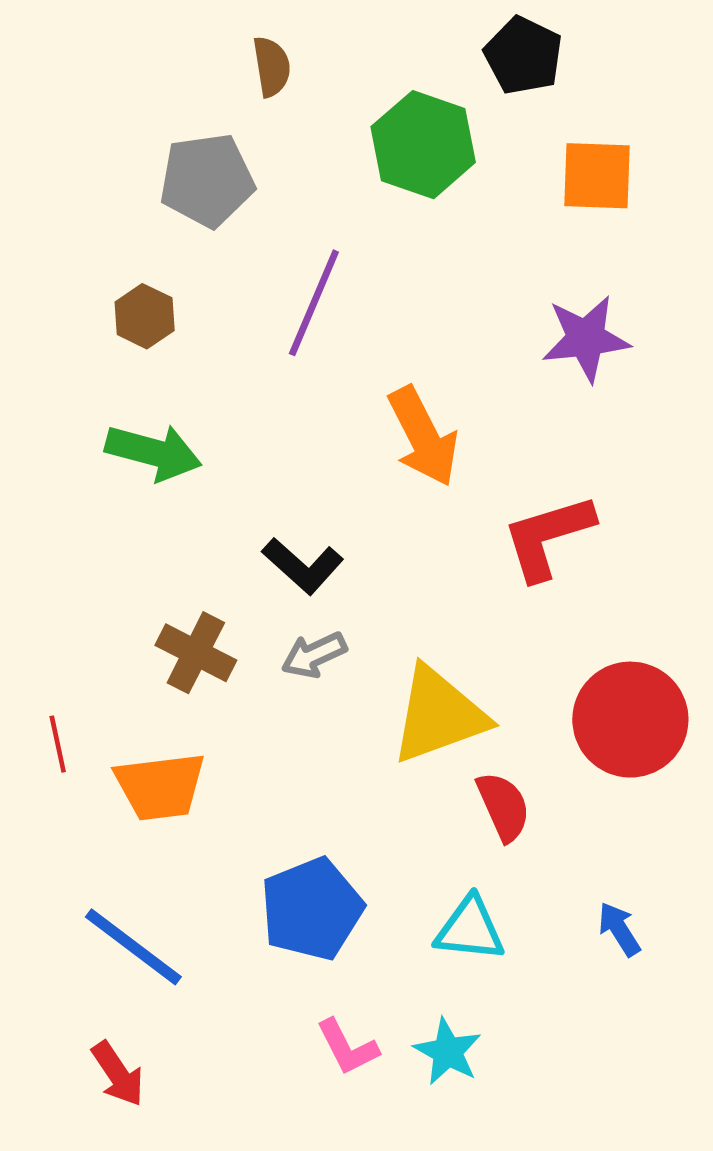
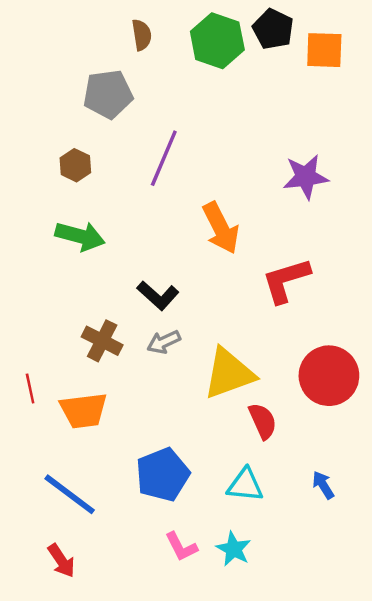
green hexagon: (423, 145) -> (217, 41), moved
orange square: (597, 176) -> (324, 50), moved

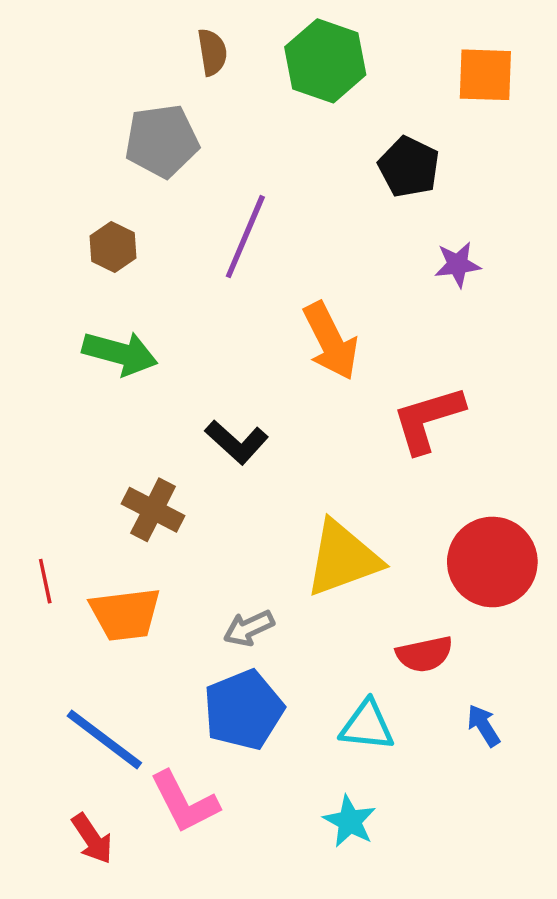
black pentagon: (273, 29) -> (409, 167), moved
purple star: (306, 177) -> (458, 264), size x0.7
gray arrow: (164, 342) -> (249, 628), moved
red semicircle: (263, 421) -> (424, 654), moved, turned 102
pink L-shape: (181, 547) -> (184, 802), moved, size x1.4

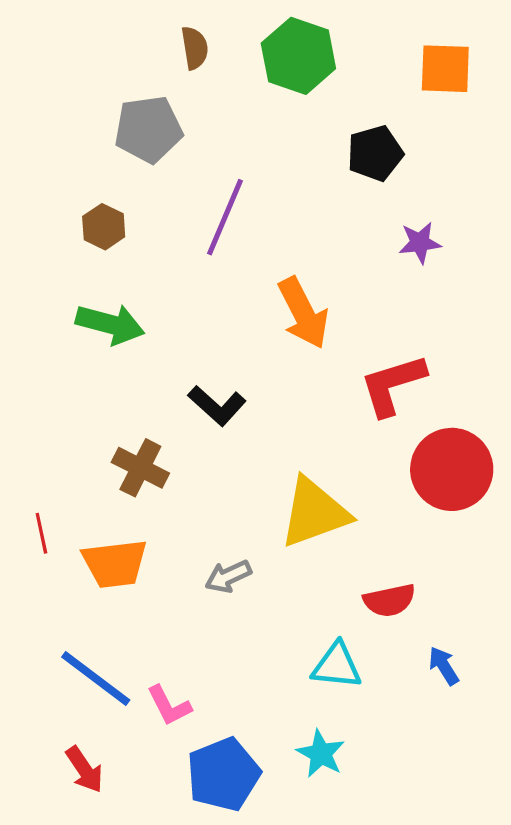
black pentagon: (409, 167) -> (375, 153), turned 30
red circle: (492, 562) -> (452, 469), moved
blue pentagon: (244, 710) -> (223, 774), moved
pink L-shape: (184, 802) -> (169, 706), moved, size x0.7

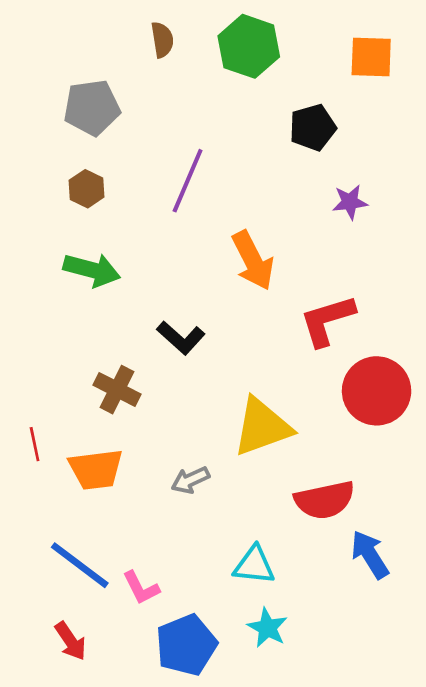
gray pentagon: (148, 129) -> (92, 108), moved
red semicircle: (389, 600) -> (325, 500), size x1.4
cyan triangle: (337, 666) -> (254, 565), moved
blue arrow: (444, 666) -> (370, 555), size x1.5

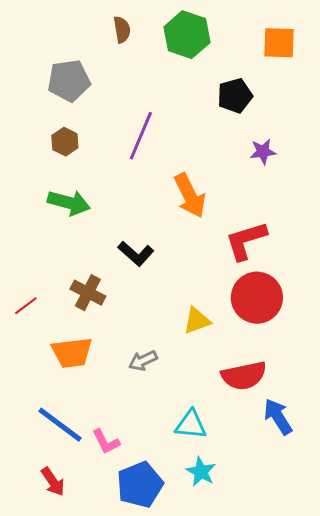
red circle: (377, 391) -> (257, 298), moved
yellow triangle: (262, 427) -> (197, 321), size x0.6
red line: (35, 444) -> (26, 306), moved, turned 65

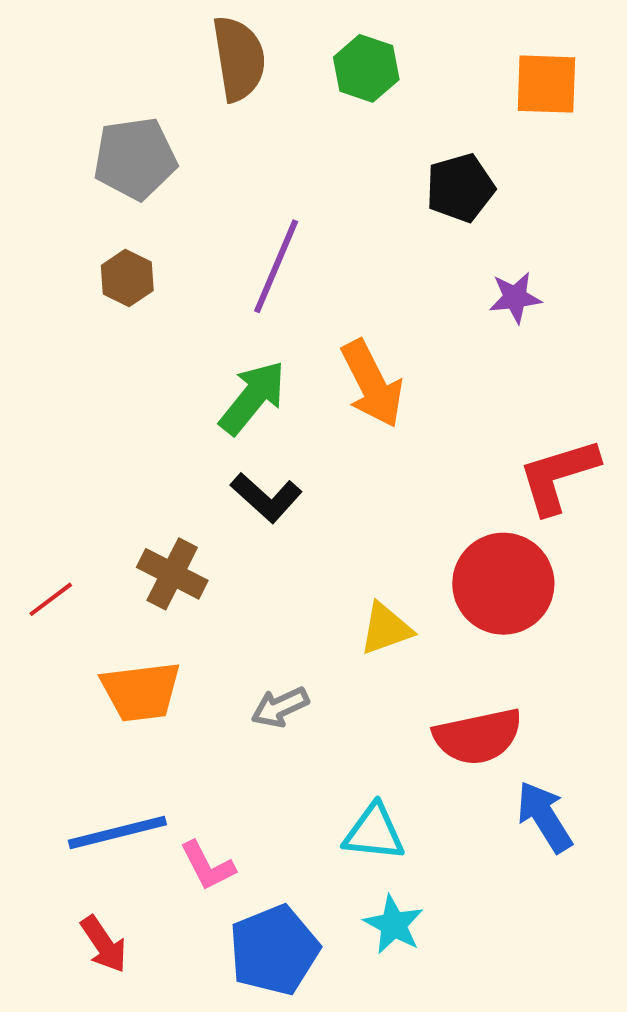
brown semicircle: (122, 30) -> (239, 59), size x1.6
green hexagon: (187, 35) -> (366, 68), size x0.7
green arrow: (69, 203) -> (253, 398), moved, turned -66
red L-shape: (246, 241) -> (558, 476), moved
blue line: (60, 425) -> (117, 832), turned -51

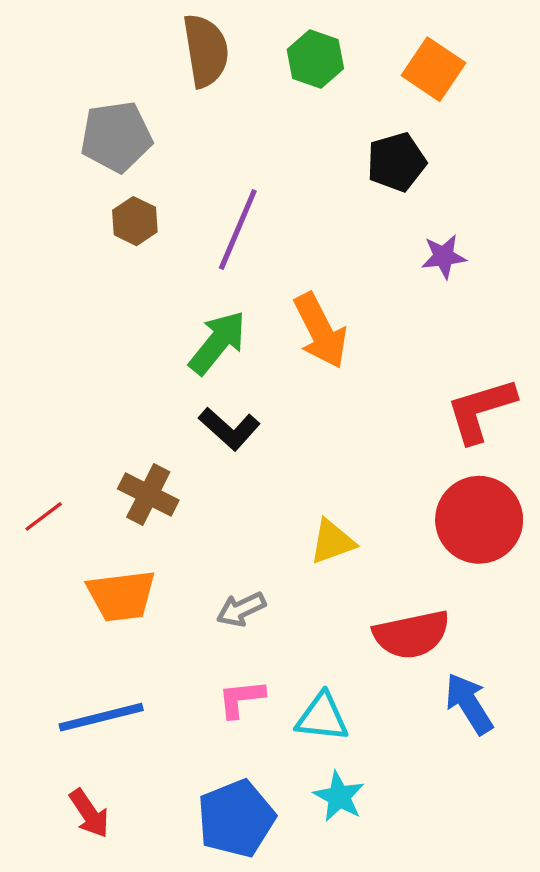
orange square: (546, 84) -> (434, 69), moved, turned 32
brown hexagon: (127, 278) -> (135, 221), moved
red circle: (503, 584) -> (479, 520), moved
pink L-shape: (208, 866) -> (241, 699), moved, turned 111

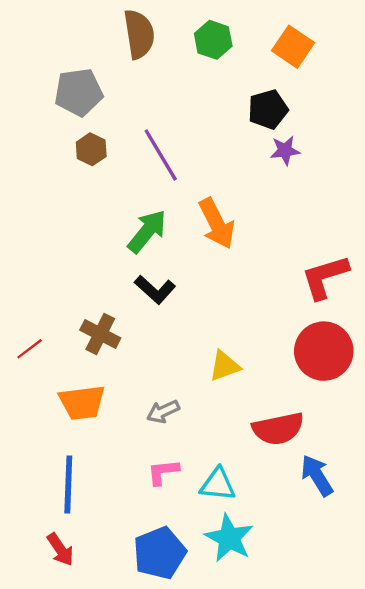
purple line: (238, 230) -> (161, 155), turned -54
purple star: (444, 257) -> (285, 150), moved
blue line: (101, 717) -> (68, 485), turned -74
cyan star: (339, 797) -> (229, 538), size x1.4

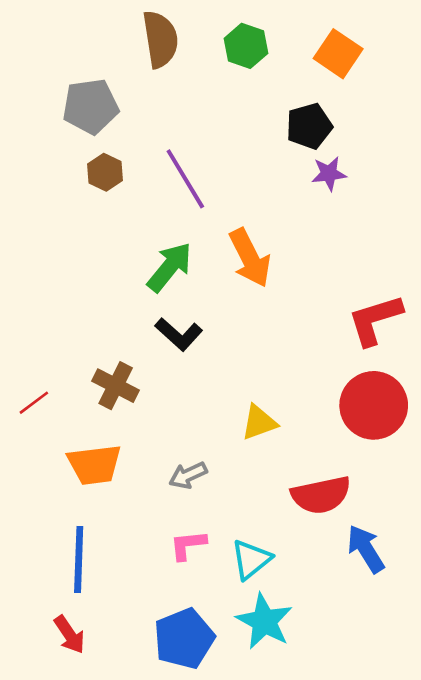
cyan triangle: (218, 485) -> (251, 559), turned -45

